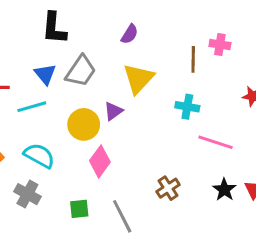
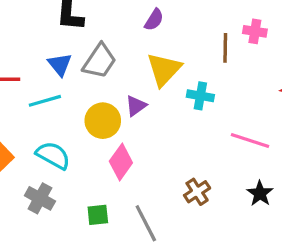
cyan cross: (187, 107) -> (200, 96), moved

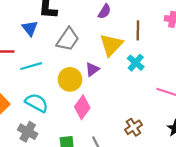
brown line: (225, 48) -> (138, 30), moved
blue triangle: (60, 64) -> (30, 28), moved
cyan cross: (200, 96) -> (136, 63), turned 30

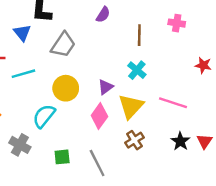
yellow triangle: (111, 45) -> (131, 106), moved
purple triangle: (92, 69) -> (106, 87), moved
cyan semicircle: (37, 103) -> (44, 116), moved, turned -80
pink diamond: (82, 107) -> (99, 116), moved

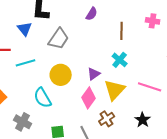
cyan semicircle: (44, 116) -> (43, 98), turned -70
brown cross: (134, 140) -> (107, 119), moved
black star: (180, 141) -> (143, 120), moved

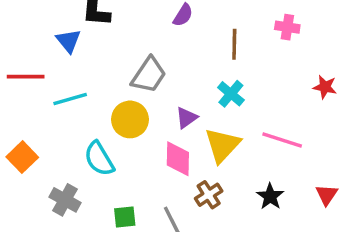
gray trapezoid: (59, 39) -> (149, 75), moved
pink diamond: (89, 98) -> (178, 159), turned -35

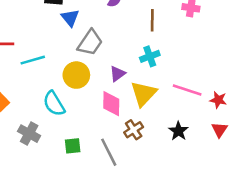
blue triangle: (68, 41) -> (70, 18), moved
red star: (325, 87) -> (218, 100), moved
cyan cross: (231, 94) -> (150, 56), turned 30

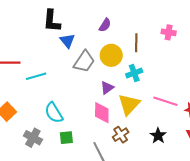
yellow circle: (76, 75) -> (111, 55), moved
green square: (73, 146) -> (66, 138), moved

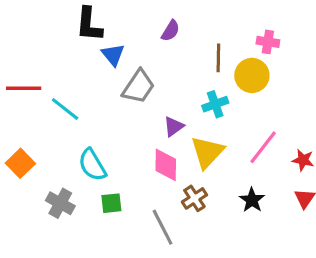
yellow circle: (111, 55) -> (252, 75), moved
cyan line: (36, 76) -> (65, 109), turned 54
pink line: (165, 101) -> (263, 147), turned -70

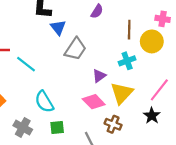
pink diamond: (166, 165) -> (94, 102), turned -45
brown cross: (194, 198) -> (113, 124), turned -35
black star: (252, 200) -> (152, 116), moved

